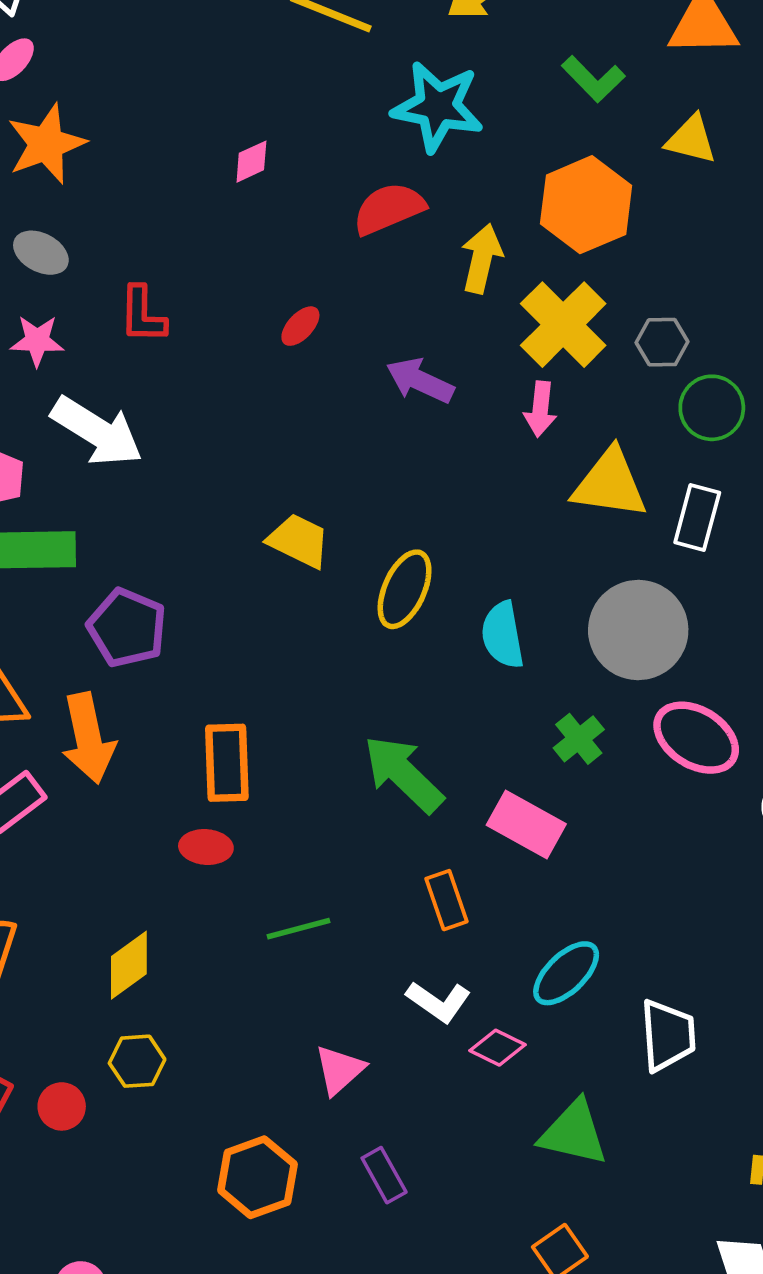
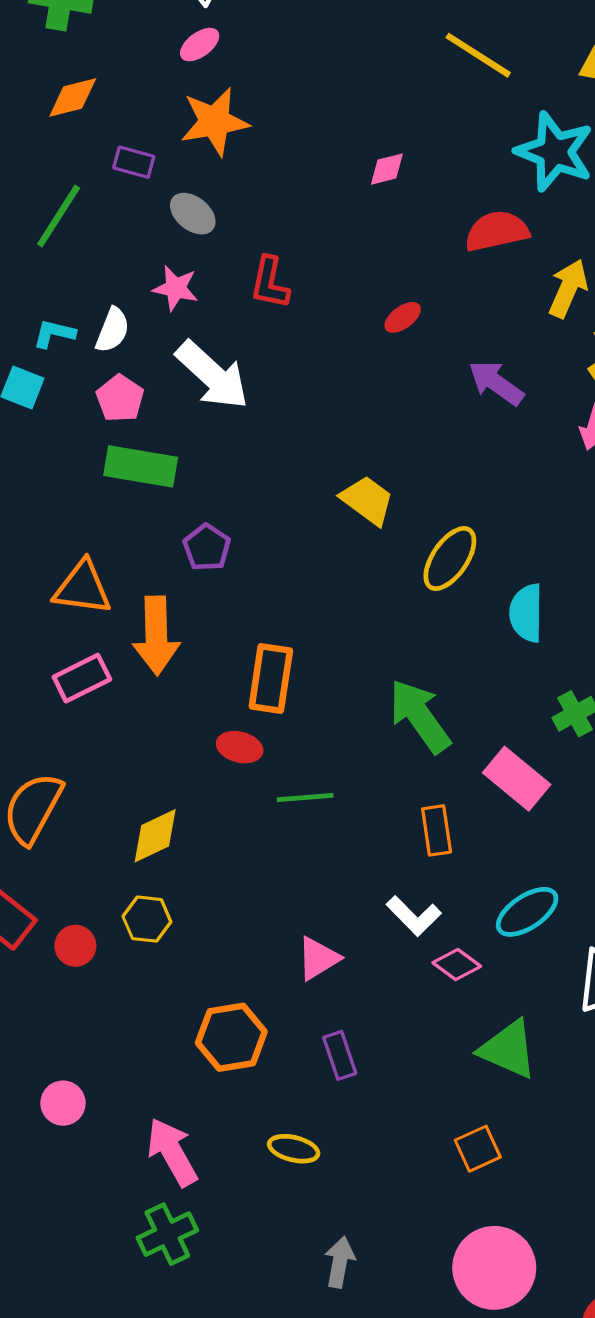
purple pentagon: (127, 628) -> (207, 547), size x0.7
green line: (298, 929) -> (305, 797), moved

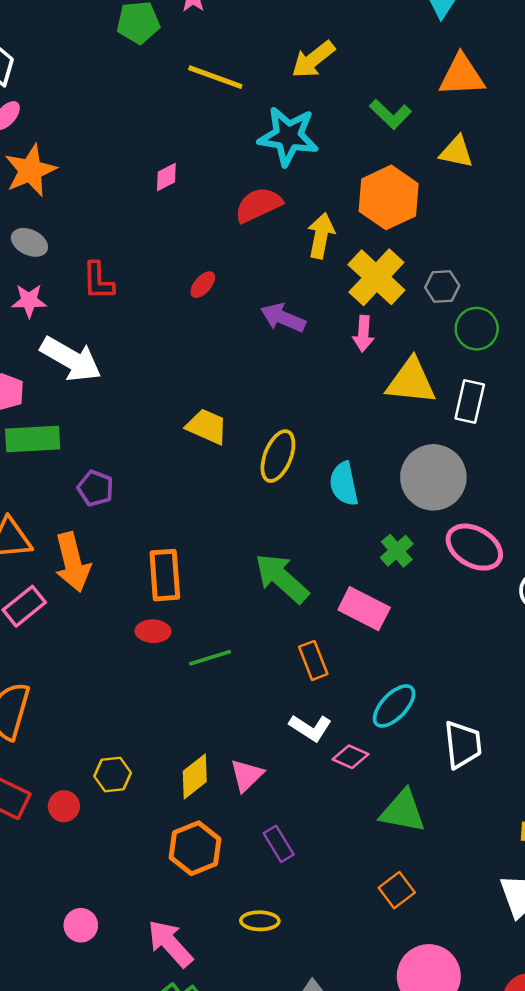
yellow diamond: (155, 836) -> (195, 776), moved

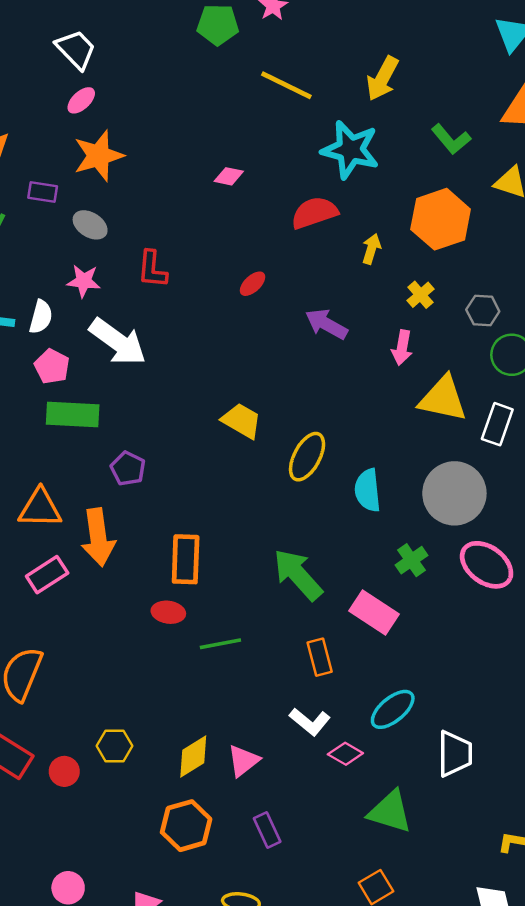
yellow arrow: (313, 60) -> (382, 78), turned -30
pink diamond: (166, 177) -> (229, 176), turned 32
yellow arrow: (321, 236) -> (371, 249), size x0.7
yellow cross: (376, 277) -> (421, 295), size x0.5

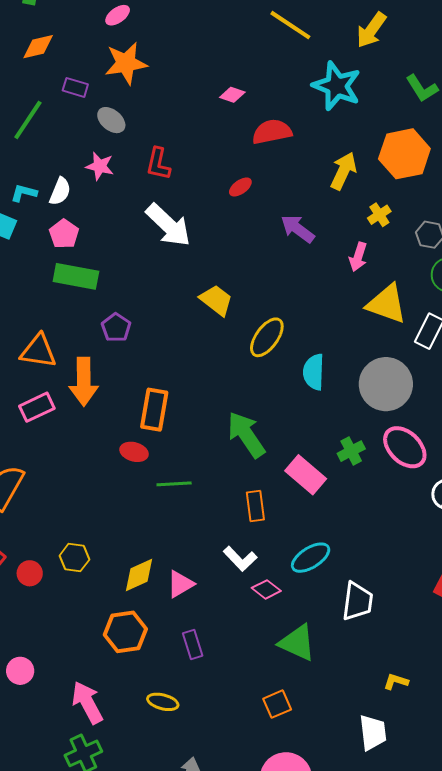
red semicircle: (314, 213) -> (272, 132), moved
yellow arrow: (371, 249) -> (343, 171), size x1.5
white arrow: (118, 342) -> (168, 225), moved
green cross: (411, 560) -> (351, 451), moved

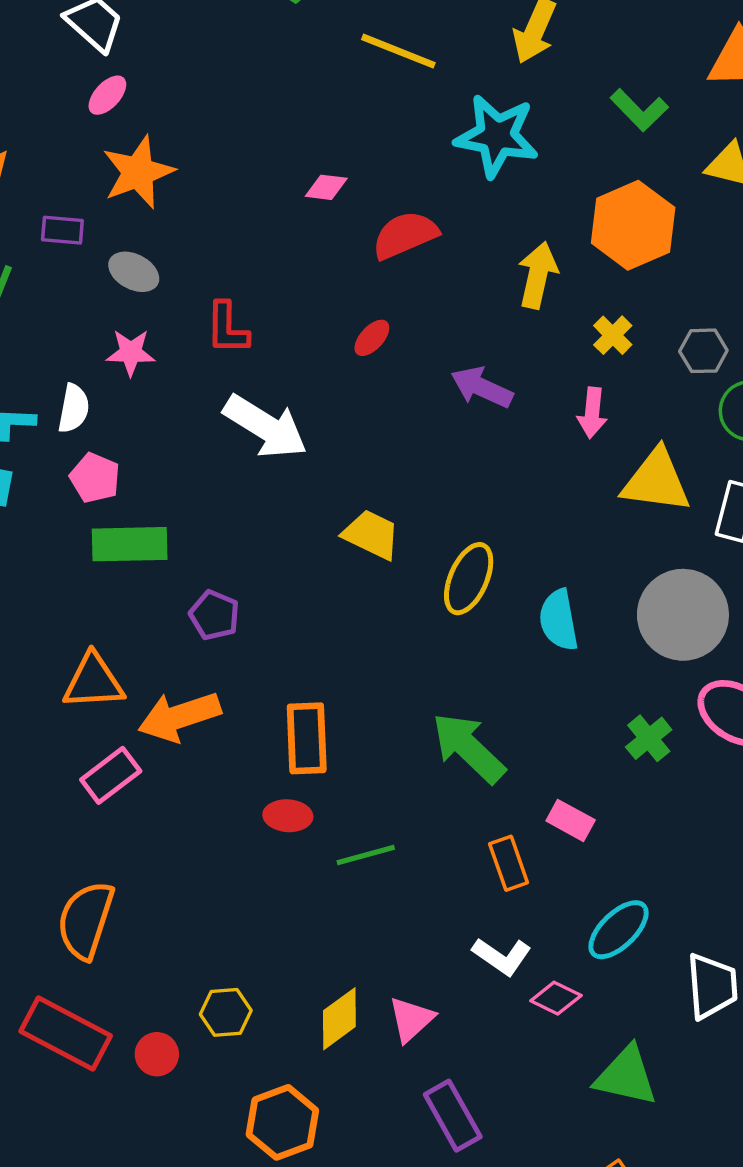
orange arrow: (84, 382) -> (179, 717), turned 84
pink rectangle: (306, 475) -> (571, 820), moved, size x0.7
orange hexagon: (125, 632) -> (282, 1122), moved
purple rectangle: (193, 644) -> (453, 1116), size x1.4

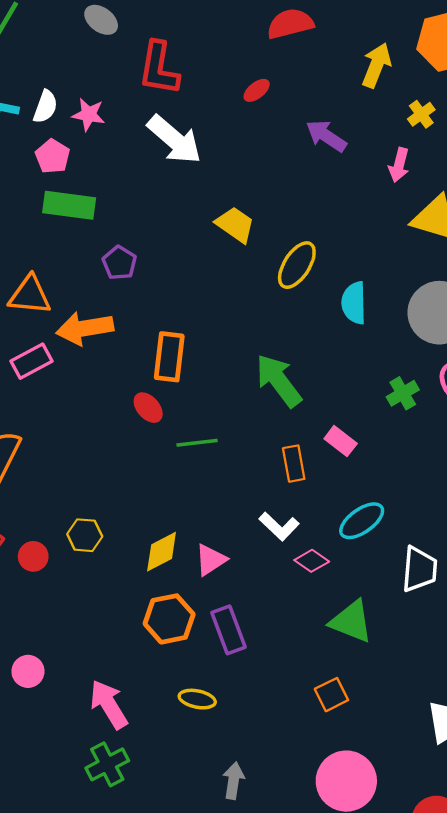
red L-shape: (227, 328) -> (159, 68), size x1.4
pink star: (131, 353) -> (89, 114), moved
red ellipse: (288, 816) -> (148, 408), turned 36
orange hexagon: (282, 1122) -> (169, 619), moved

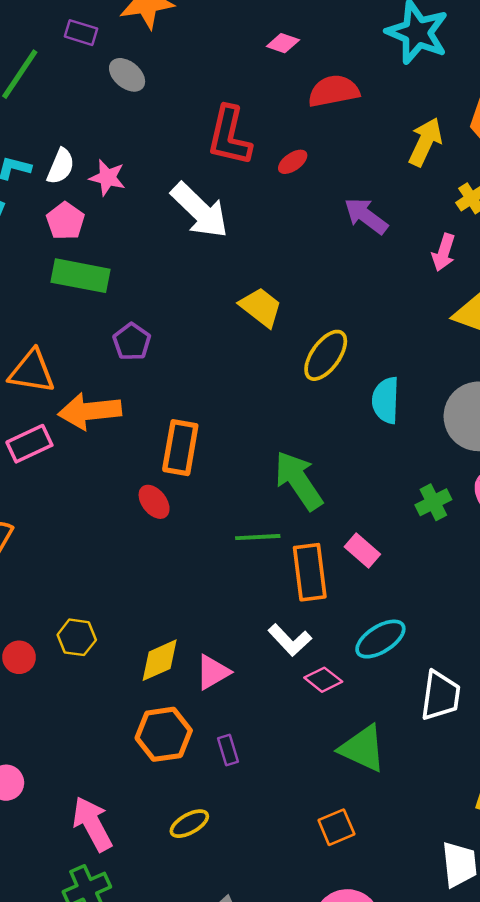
red L-shape: (159, 68) -> (229, 136), moved
green line: (197, 443) -> (258, 537), moved
orange rectangle: (294, 464) -> (310, 572), size x1.4
purple rectangle: (229, 630) -> (228, 750), size x0.6
yellow ellipse: (197, 699) -> (189, 824), turned -44

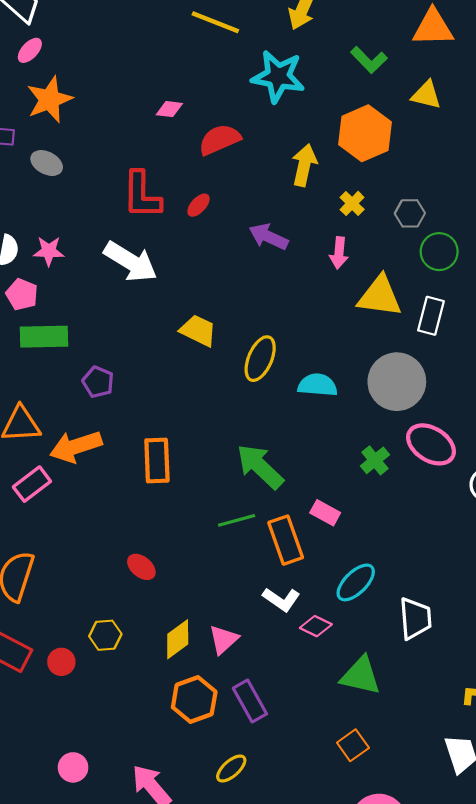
cyan semicircle: (386, 400) -> (318, 385), turned 105
red ellipse: (154, 502) -> (141, 567), moved
purple rectangle: (228, 750) -> (250, 701), size x1.6

